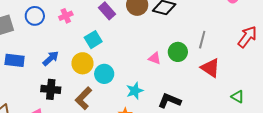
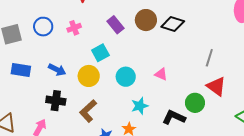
green circle: (178, 52) -> (195, 103), moved
blue arrow: (51, 58) -> (57, 70), turned 66
cyan circle: (104, 74) -> (126, 77), moved

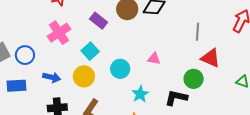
blue circle: (43, 27) -> (25, 55), moved
pink cross: (74, 28) -> (59, 33), size x1.6

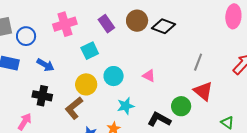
yellow circle: (84, 76) -> (86, 84), moved

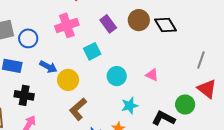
black diamond: (164, 26) -> (165, 25), turned 40
yellow circle: (86, 84) -> (68, 80), moved
black cross: (42, 96) -> (24, 95), moved

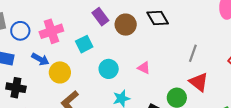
brown circle: (139, 20) -> (126, 25), moved
pink cross: (67, 25) -> (51, 31), moved

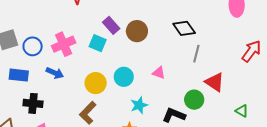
black diamond: (158, 18) -> (184, 28), moved
cyan square: (84, 44) -> (98, 43), moved, turned -36
gray line: (193, 53) -> (196, 54), moved
yellow circle: (60, 72) -> (96, 83), moved

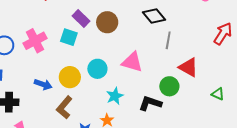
blue arrow: (55, 73) -> (43, 84), moved
pink triangle: (159, 73) -> (132, 62), size x1.6

